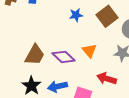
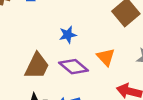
blue star: (76, 15) -> (68, 35), moved

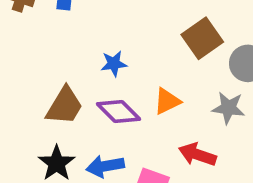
orange triangle: (106, 57) -> (167, 101), turned 42

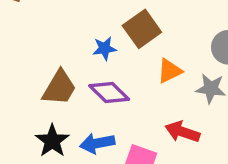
brown square: (202, 38) -> (142, 29), moved
orange triangle: (167, 101) -> (170, 71), moved

